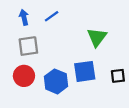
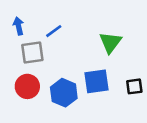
blue line: (52, 16) -> (54, 31), moved
blue arrow: (24, 17) -> (19, 26), moved

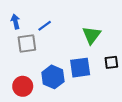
red circle: (27, 86) -> (23, 86), moved
black square: (134, 86) -> (111, 62), moved

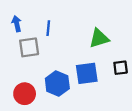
blue line: (45, 26) -> (48, 28), turned -48
green triangle: (92, 35) -> (99, 38), turned 36

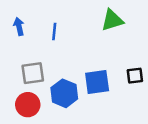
green triangle: (99, 38) -> (112, 20), moved
gray square: (29, 47) -> (33, 73), moved

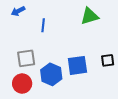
blue arrow: (19, 26) -> (18, 11), moved, turned -104

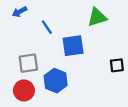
blue line: (43, 25) -> (47, 27), turned -40
blue square: (77, 65) -> (73, 46), moved

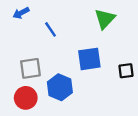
green triangle: (97, 17) -> (105, 19), turned -30
blue square: (73, 46) -> (89, 59), moved

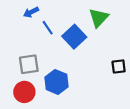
blue arrow: (21, 13) -> (31, 12), moved
blue square: (89, 59) -> (74, 37), moved, turned -35

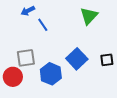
blue square: (74, 37) -> (77, 59), moved
red circle: (24, 92) -> (13, 77), moved

